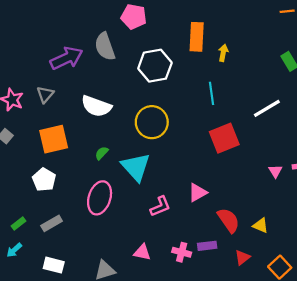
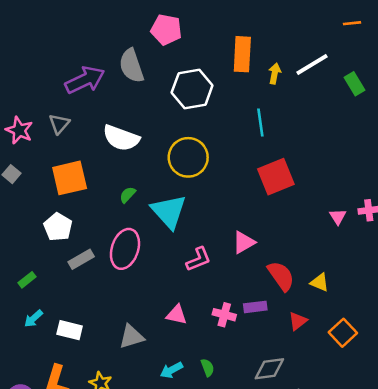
white line: (267, 108) -> (312, 64), moved
gray rectangle: (52, 223) -> (81, 259), moved
cyan arrow: (14, 250) -> (33, 319), moved

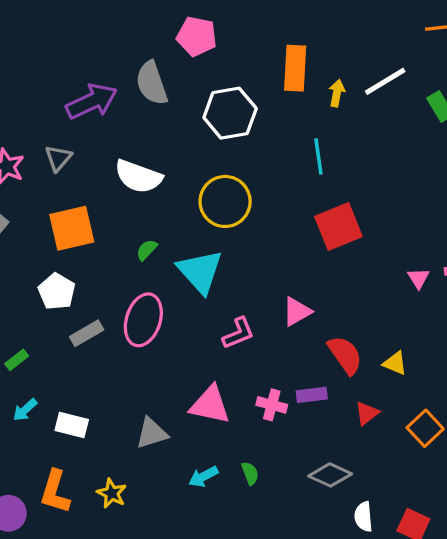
pink triangle: (177, 315) -> (210, 405), size x1.5
gray diamond: (269, 369) -> (330, 475), turned 32

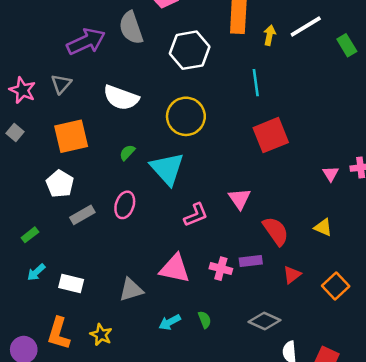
pink triangle: (297, 312) -> (240, 199), turned -35
pink ellipse: (143, 320) -> (125, 205), size x0.7
yellow triangle: (395, 363) -> (323, 227), moved

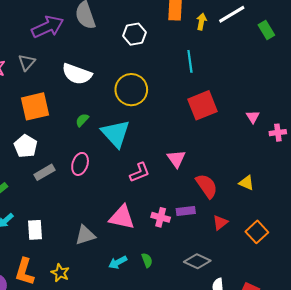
white hexagon: (190, 50) -> (134, 34), size x0.7
pink triangle: (331, 174) -> (253, 117), moved
white rectangle: (71, 284) -> (35, 230), turned 72

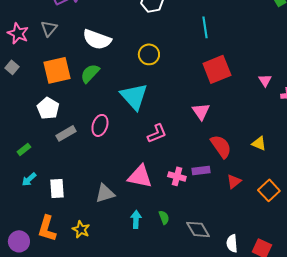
yellow circle: (131, 90) -> (149, 54), size x0.7
green semicircle: (82, 120) -> (90, 73), moved, size x1.5
pink triangle: (176, 159) -> (201, 111), moved
gray diamond: (197, 261) -> (198, 229), moved, turned 35
cyan arrow: (118, 262) -> (136, 219), turned 120

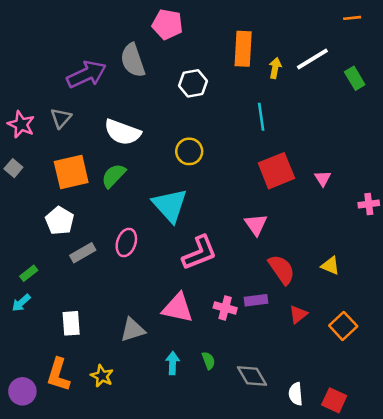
pink triangle: (265, 80) -> (323, 178), moved
pink L-shape: (157, 133) -> (199, 253), size x1.4
cyan arrow: (29, 179) -> (21, 303), moved

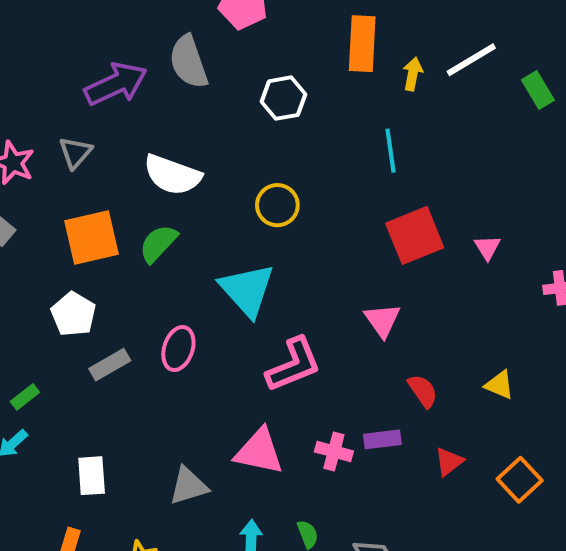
red semicircle: (282, 269) -> (423, 391), size x0.7

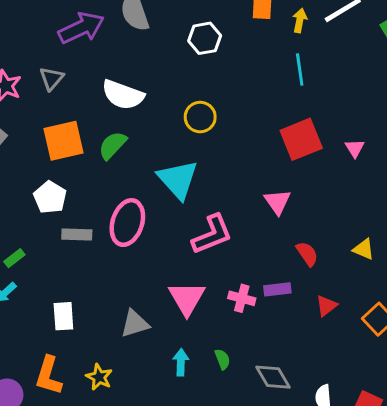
cyan line: (390, 151) -> (300, 69), moved
pink ellipse: (178, 348) -> (127, 223), size x1.4
gray rectangle: (110, 365) -> (77, 234), turned 32
pink triangle: (259, 451) -> (187, 298), turned 48

